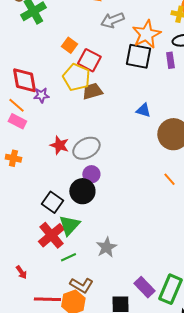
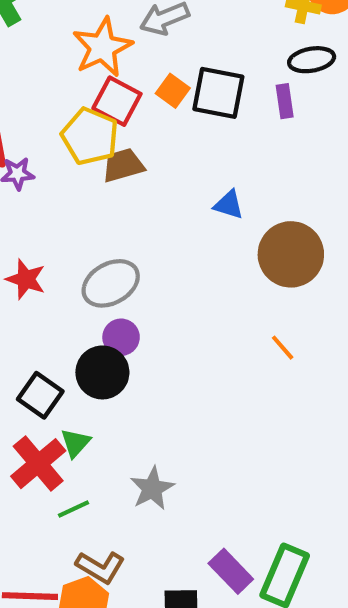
orange star: (146, 34) -> (102, 47), moved
orange square: (69, 45) -> (173, 91), moved
red star: (59, 145) -> (26, 279), moved
green triangle: (69, 225) -> (75, 443), size x0.7

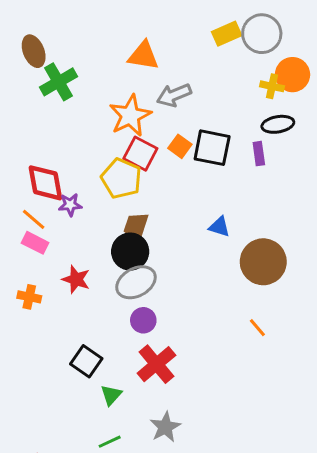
brown trapezoid: (123, 165) -> (136, 227), moved, turned -56
black circle: (102, 372) -> (130, 252), moved
red cross: (38, 464) -> (156, 364), moved

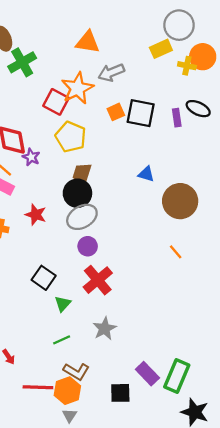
yellow rectangle: (227, 34) -> (161, 49), moved
black ellipse: (278, 124) -> (198, 109), moved, turned 35
orange square: (180, 146) -> (116, 112), turned 30
red square: (140, 154) -> (56, 102), moved
purple star: (70, 205) -> (31, 157), turned 30

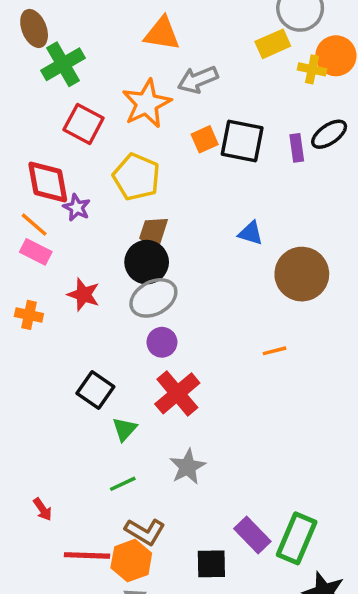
red square: (56, 102) -> (84, 124), moved
black ellipse: (198, 109) -> (329, 134), turned -60
orange line: (176, 252) -> (275, 351), moved, turned -63

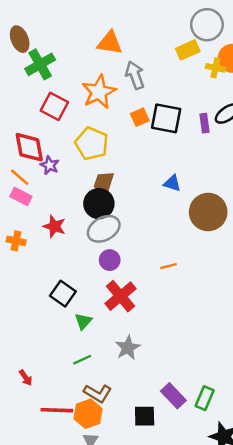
gray arrow: (198, 80) -> (135, 75), turned 92
orange line: (275, 351) -> (169, 266), moved
green rectangle: (297, 538) -> (205, 398), size x0.7

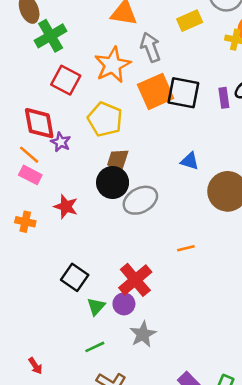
yellow rectangle: (188, 50) -> (190, 21), moved
orange square: (140, 117) -> (156, 91), size x1.8
gray ellipse: (104, 229) -> (140, 200), moved
purple circle: (110, 260) -> (124, 304), moved

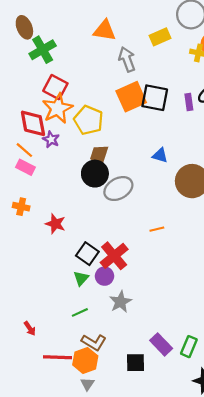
orange star: (113, 65) -> (58, 108), moved
red star: (66, 207) -> (55, 224), moved
black square: (75, 277) -> (87, 254), moved

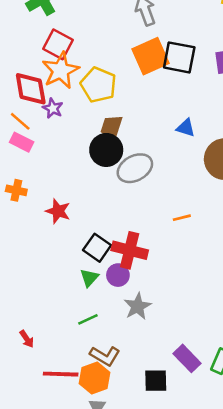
red cross: (114, 256) -> (130, 250), turned -36

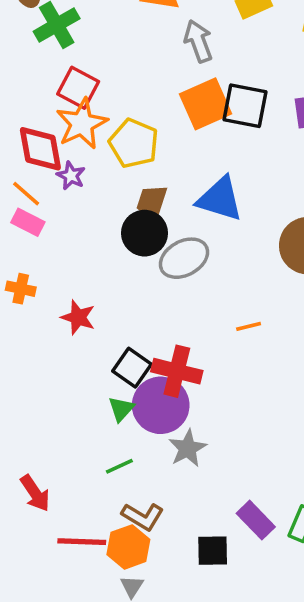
blue triangle: (186, 128) -> (220, 199), moved, size x1.8
purple circle: (118, 275) -> (161, 405), size x1.8
red arrow: (27, 339) -> (35, 493), size x1.5

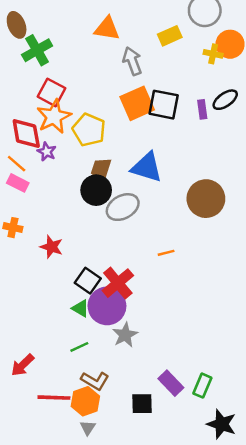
red cross: (177, 371) -> (118, 283), turned 36
green triangle: (121, 409) -> (80, 308), turned -42
red arrow: (35, 493) -> (23, 365), turned 80

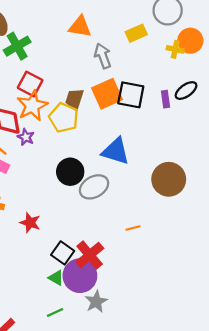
brown trapezoid: (101, 170) -> (75, 99), moved

